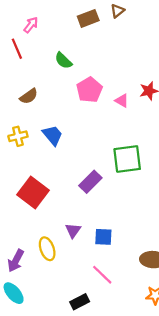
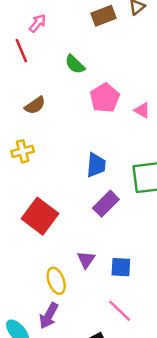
blue trapezoid: (53, 135) -> (96, 165), moved, turned 45
purple arrow: (16, 261) -> (49, 316), moved

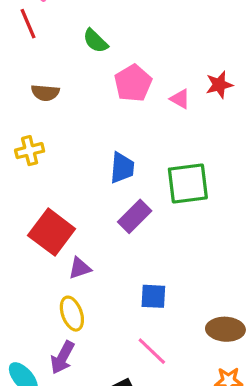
brown semicircle: (35, 105) -> (45, 93), turned 40
purple triangle: (86, 260) -> (80, 268), moved, turned 36

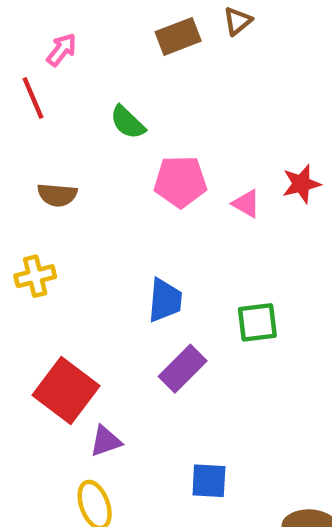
pink pentagon: (133, 83) -> (180, 182), turned 30
green square: (188, 183) -> (257, 322), size x0.7

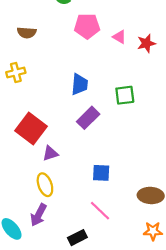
red star: (301, 184) -> (146, 43), moved

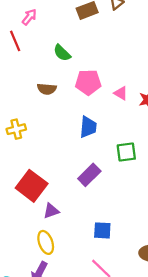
brown semicircle: (27, 33) -> (47, 89), moved
blue trapezoid: (79, 84) -> (88, 127), moved

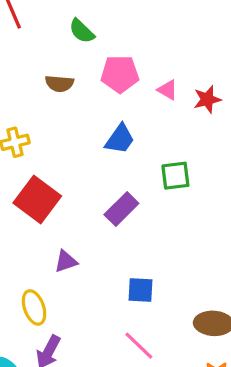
blue trapezoid: (88, 127) -> (120, 139), turned 30
red square: (32, 186) -> (37, 199), moved
yellow ellipse: (46, 242) -> (34, 307), moved

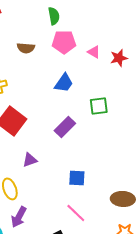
green semicircle: (82, 31) -> (54, 16), moved, turned -144

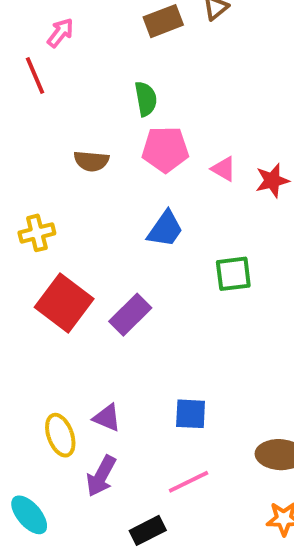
purple rectangle: (65, 127) -> (130, 315), moved
purple triangle: (30, 160) -> (107, 418), moved, turned 42
pink line: (76, 213) -> (189, 482), turned -70
purple arrow: (19, 217) -> (101, 476), moved

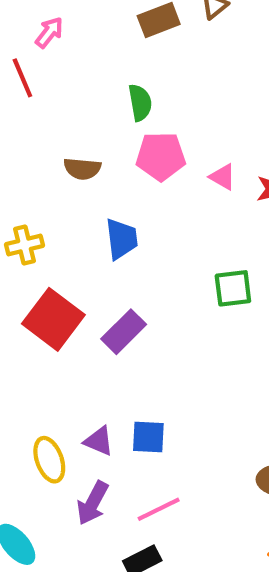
blue trapezoid: (165, 229) -> (122, 239), moved, turned -42
blue square: (191, 414) -> (148, 437), moved
pink line: (189, 482) -> (159, 509), moved

